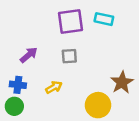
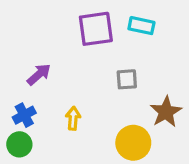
gray square: (69, 56) -> (127, 79), moved
blue cross: (18, 85) -> (24, 115), turned -35
yellow arrow: (54, 87) -> (73, 118), turned -56

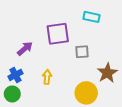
purple square: (96, 29) -> (58, 34), moved

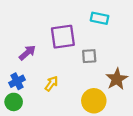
yellow arrow: (47, 77) -> (51, 84), turned 32

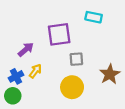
gray square: (89, 56) -> (76, 59), moved
yellow arrow: (51, 84) -> (35, 71), moved
yellow circle: (94, 101) -> (72, 87), moved

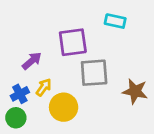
gray square: (76, 59) -> (94, 73), size x1.6
brown star: (110, 74) -> (135, 91), turned -30
yellow circle: (72, 87) -> (64, 107), moved

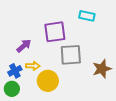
yellow arrow: (44, 87) -> (33, 66), turned 56
brown star: (135, 91) -> (102, 69), turned -30

